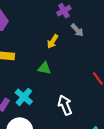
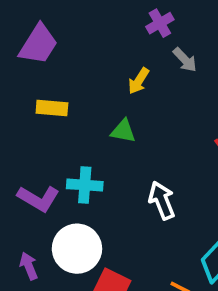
cyan cross: (24, 97) -> (85, 185), turned -36

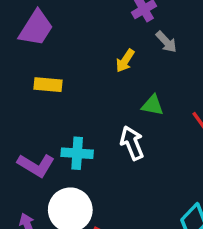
green triangle: (123, 131) -> (153, 105), moved
white arrow: (162, 200) -> (132, 143), moved

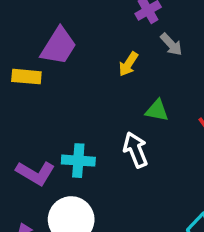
purple trapezoid: (36, 28) -> (59, 46), moved
yellow rectangle: (48, 85) -> (26, 77), moved

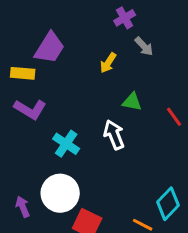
cyan cross: (78, 161) -> (66, 144), turned 30
purple L-shape: (35, 173) -> (30, 109), moved

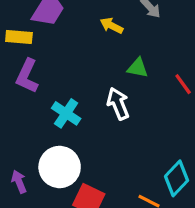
yellow arrow: (108, 63) -> (112, 26), turned 84
purple L-shape: (30, 109) -> (27, 76), turned 84

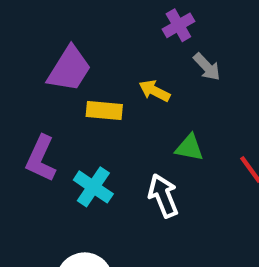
yellow rectangle: (19, 37) -> (104, 110), moved
cyan cross: (66, 113) -> (93, 187), moved

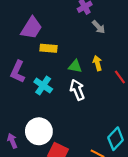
yellow arrow: (154, 91) -> (97, 63), moved, turned 48
green triangle: (189, 148) -> (75, 66), moved

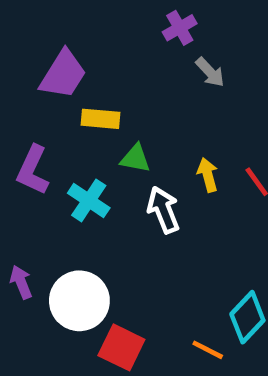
yellow arrow: (97, 63) -> (208, 175), moved
green triangle: (75, 66) -> (135, 158), moved
purple arrow: (12, 141) -> (21, 282), moved

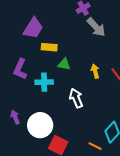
gray arrow: (210, 72) -> (96, 27), size x1.5
cyan cross: (89, 200) -> (44, 82), turned -36
white arrow: (163, 210) -> (76, 98), moved

